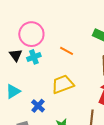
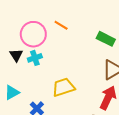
orange line: (67, 51) -> (61, 25), moved

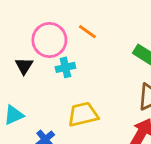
cyan cross: (35, 58) -> (65, 67), moved

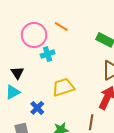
black triangle: (24, 66) -> (17, 73), moved

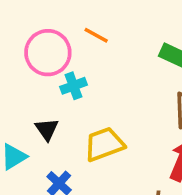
black triangle: (17, 73) -> (47, 129), moved

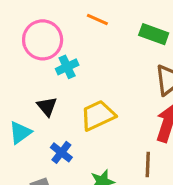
orange line: (96, 35) -> (97, 20), moved

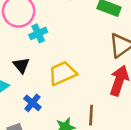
brown line: (148, 164) -> (91, 115), moved

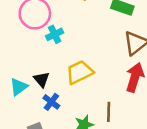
black triangle: (21, 65) -> (41, 79), moved

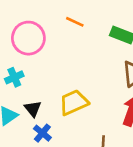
cyan cross: (55, 34) -> (14, 77), moved

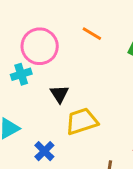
cyan cross: (14, 77) -> (21, 74), moved
black triangle: (33, 109) -> (59, 94), moved

